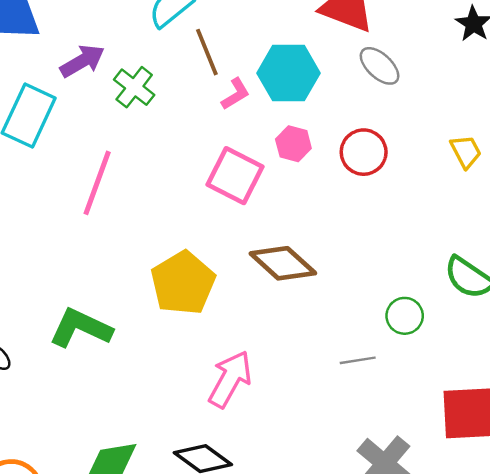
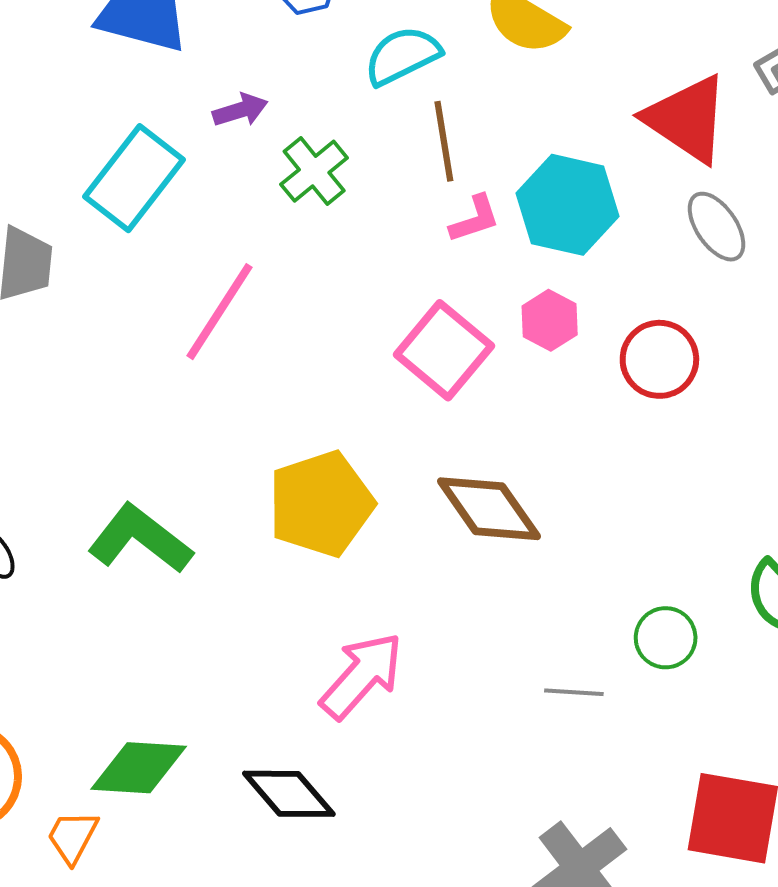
purple arrow: (82, 61) -> (240, 110), size x0.7

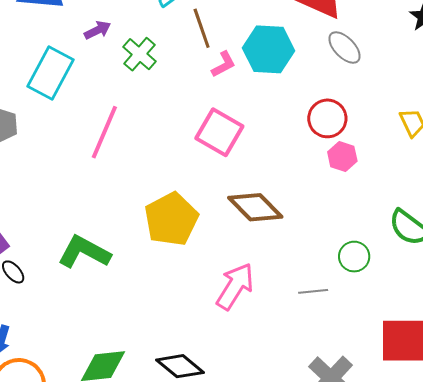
pink hexagon: (550, 320) -> (342, 156), moved
pink arrow: (362, 676) -> (235, 286), moved

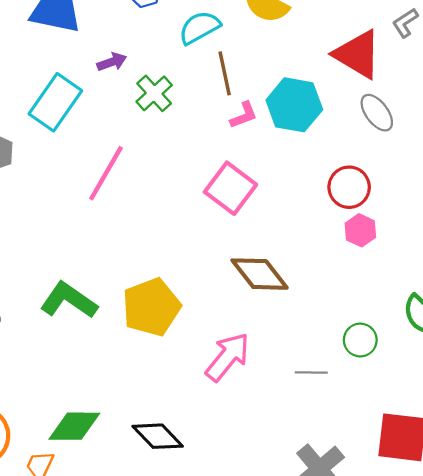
yellow pentagon: (171, 219) -> (151, 307), moved

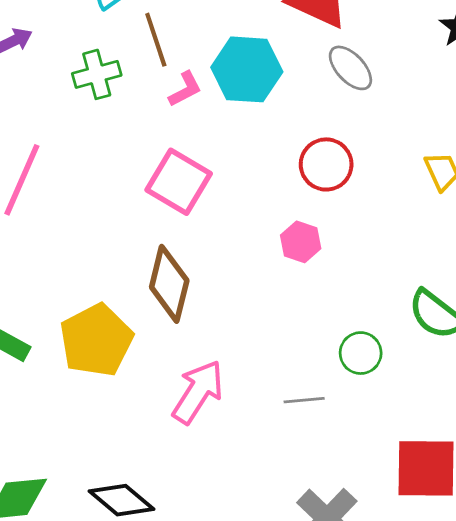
green cross: (154, 93) -> (97, 74), moved, turned 33
pink hexagon: (360, 230) -> (301, 242), moved
brown diamond: (260, 274) -> (169, 284), moved, turned 58

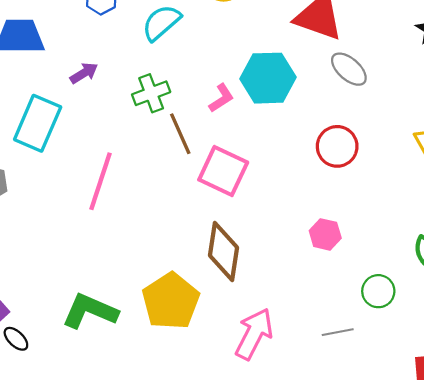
brown line: (156, 40) -> (180, 134), moved
pink hexagon: (301, 242) -> (325, 234), moved

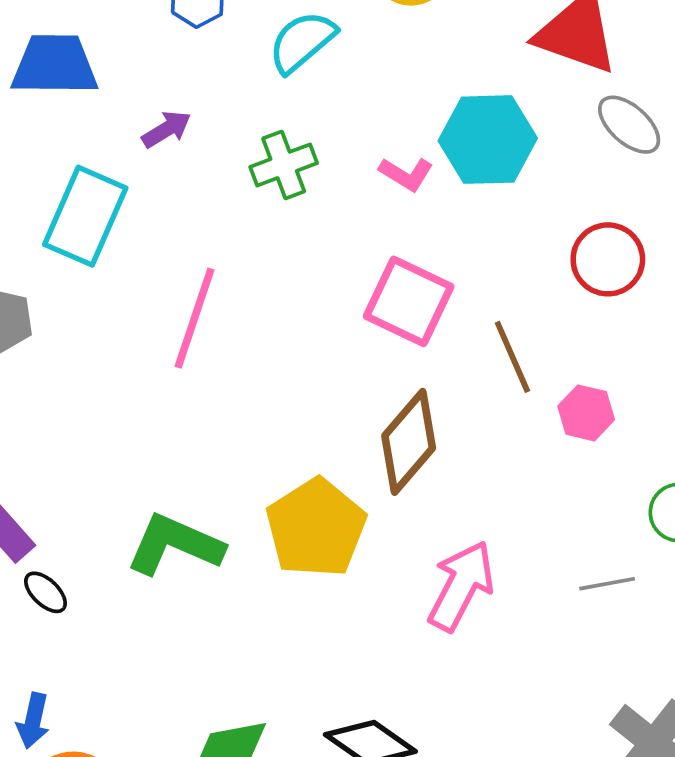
pink L-shape: (221, 98) -> (406, 174), turned 64
brown line: (180, 134) -> (512, 357), moved
brown diamond: (223, 252) -> (409, 442), turned 32

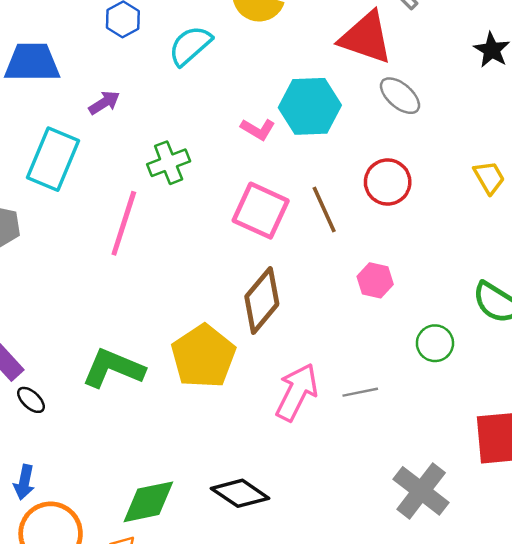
green cross: (284, 165) -> (169, 163), moved
brown line: (512, 357) -> (324, 209), moved
gray line: (607, 584) -> (360, 392), moved

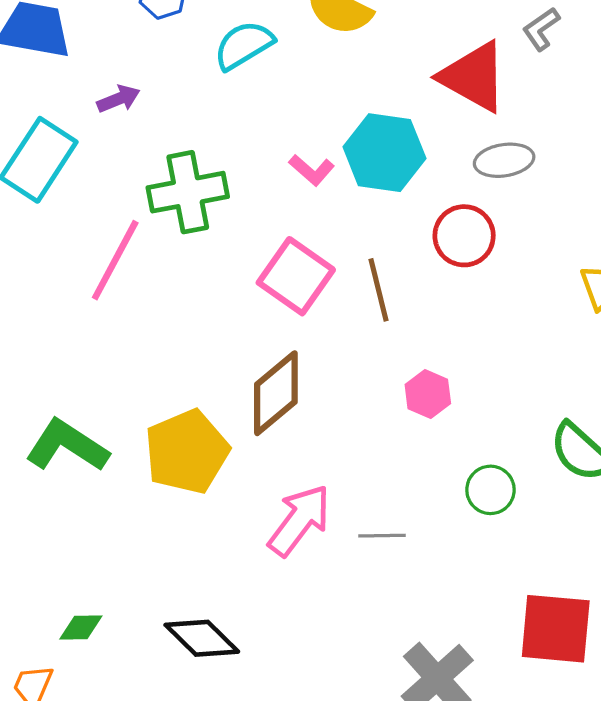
gray ellipse: (400, 96) -> (504, 160), turned -60
green cross: (169, 163) -> (188, 192), size x1.4
red circle: (388, 182) -> (464, 236), moved
green diamond: (148, 502) -> (81, 627), size x0.6

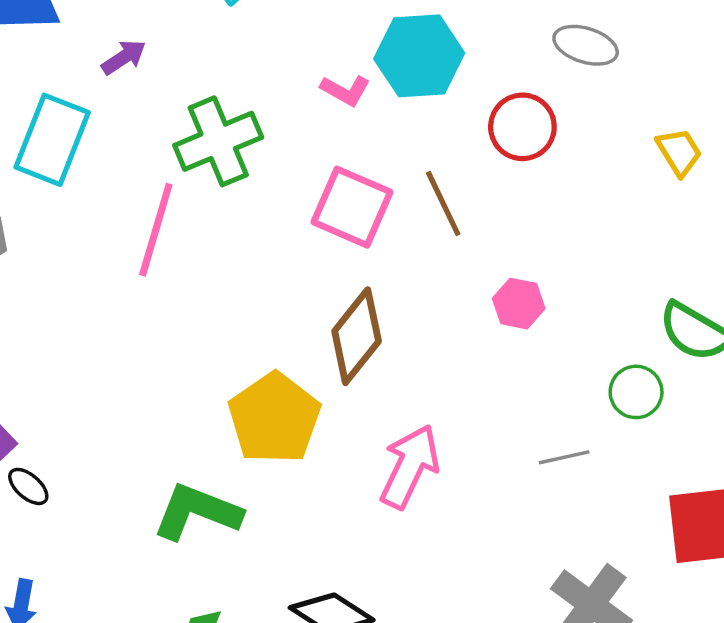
gray ellipse: (504, 160) -> (586, 45), moved, turned 38
green L-shape: (67, 446) -> (197, 512), moved
green circle: (490, 490) -> (636, 392), moved
gray line: (382, 536) -> (564, 457), moved

